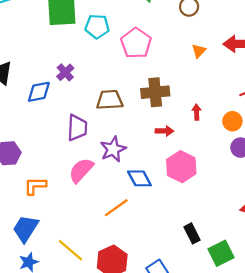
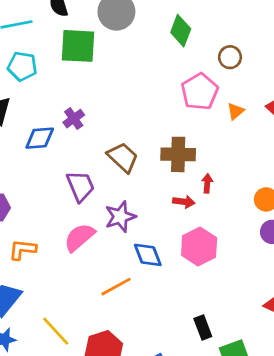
cyan pentagon: (97, 26) -> (22, 66), moved
pink pentagon: (136, 43) -> (200, 92), moved
brown trapezoid: (110, 100) -> (123, 157), turned 40
red arrow: (197, 112) -> (207, 183), moved
purple trapezoid: (77, 128) -> (80, 186), turned -32

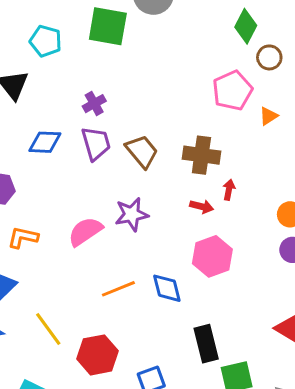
green diamond: (181, 31) -> (246, 26), moved
blue diamond: (40, 138) -> (45, 142), moved
purple trapezoid: (80, 186) -> (96, 143), moved
blue diamond: (148, 255) -> (167, 288), moved
black rectangle: (203, 327) -> (206, 344), size x1.4

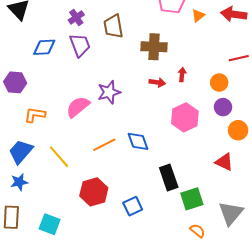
brown trapezoid: (142, 151) -> (113, 26), moved, turned -145
red arrow: (229, 190) -> (182, 75), moved
pink hexagon: (212, 256) -> (185, 117), moved
yellow line: (48, 329) -> (59, 157), moved

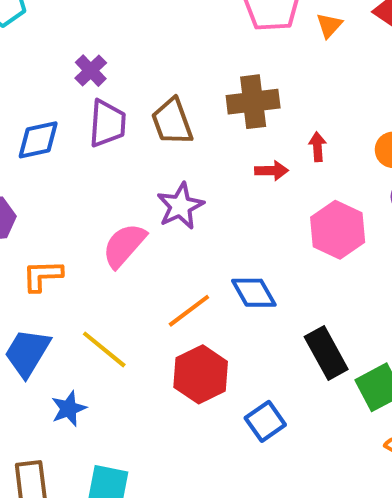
brown trapezoid: (113, 26) -> (172, 122), moved
purple trapezoid: (80, 45) -> (107, 123), turned 35
blue star: (19, 182) -> (69, 409), moved
red hexagon: (94, 192) -> (201, 374), moved

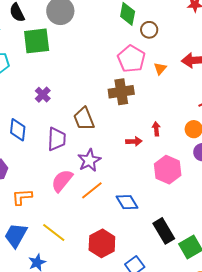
brown cross: (253, 102) -> (121, 92), moved
purple trapezoid: (107, 123) -> (57, 139), moved
blue diamond: (38, 140) -> (18, 130), turned -70
orange line: (189, 311) -> (92, 190), moved

